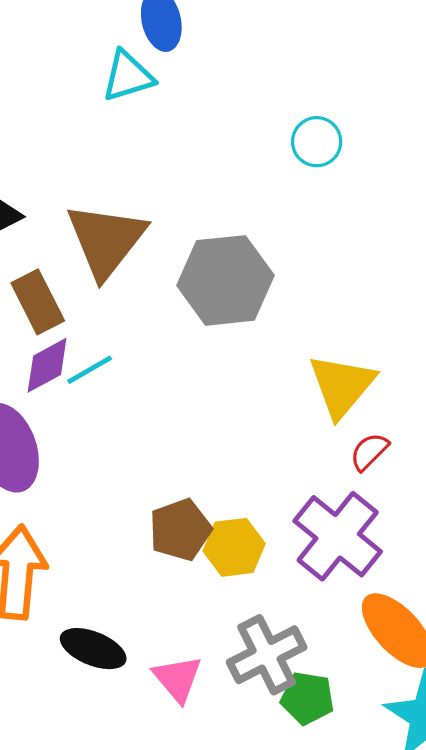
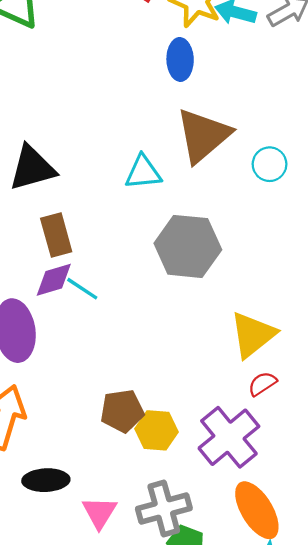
cyan triangle: (128, 76) -> (143, 172), moved
brown triangle: (106, 240) -> (203, 135), moved
cyan line: (90, 370) -> (82, 289), turned 52
black ellipse: (93, 649) -> (46, 480), turned -36

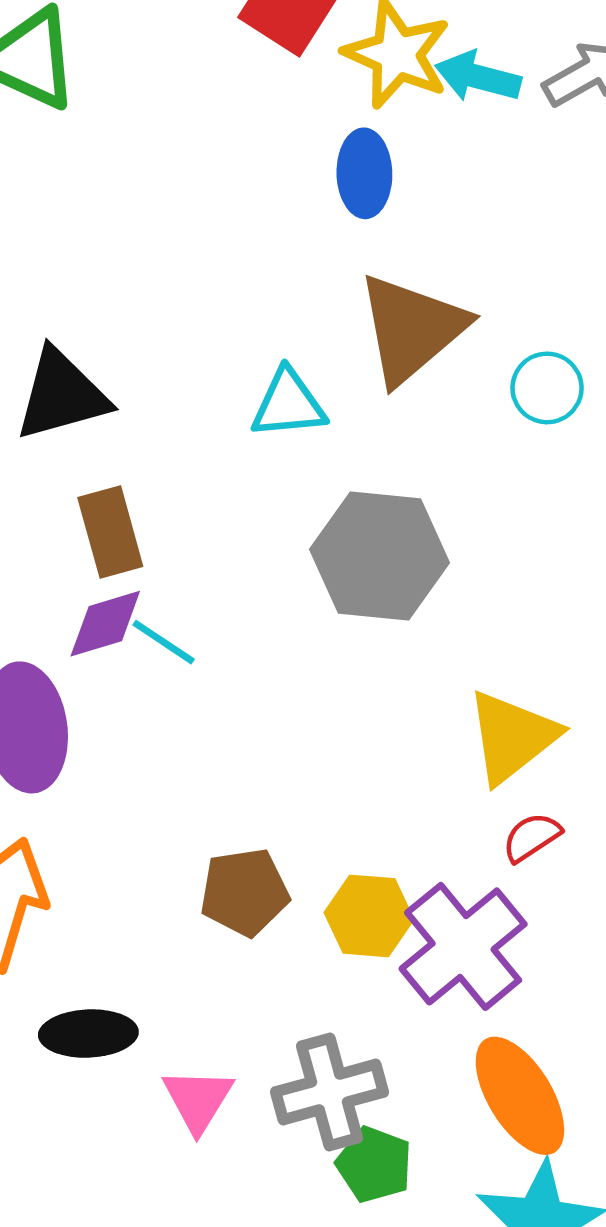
yellow hexagon: (156, 430) -> (369, 916), moved

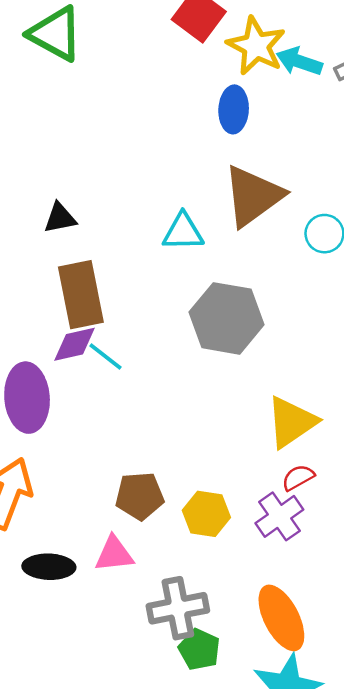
black triangle: (62, 395) -> (60, 218), size x0.6
brown rectangle: (110, 532) -> (81, 295), size x1.4
purple cross: (463, 946) -> (279, 516), moved, size x0.7
pink triangle: (198, 1100) -> (114, 554), moved, turned 48

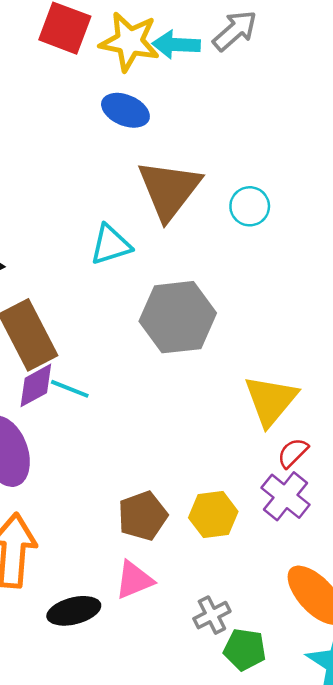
blue ellipse: (234, 109) -> (125, 110), turned -54
gray cross: (178, 608) -> (212, 615), size x0.6

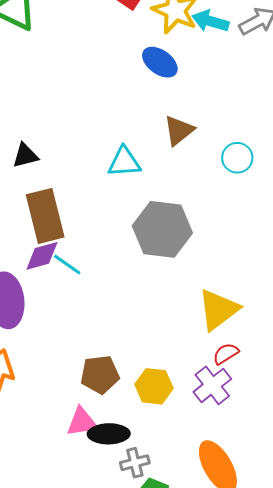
brown triangle: (169, 190) -> (179, 130), size x0.6
black ellipse: (74, 611) -> (109, 434), moved

